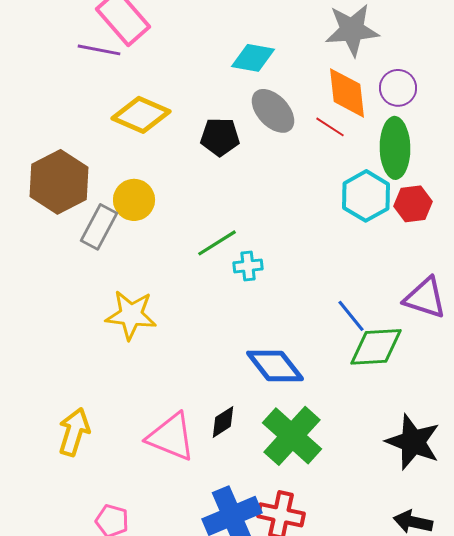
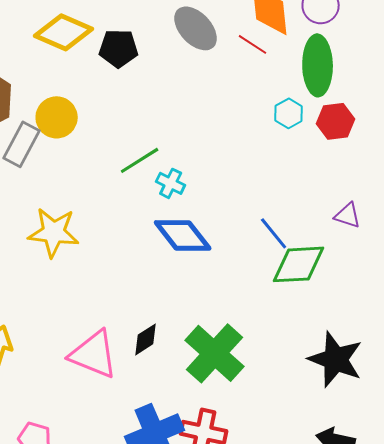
black pentagon: (220, 137) -> (119, 48), moved
cyan hexagon: (366, 196) -> (289, 113), size x0.6
cyan cross: (248, 266) -> (171, 183), turned 32
purple triangle: (425, 298) -> (348, 215), size x0.6
blue diamond: (275, 366) -> (183, 235), moved

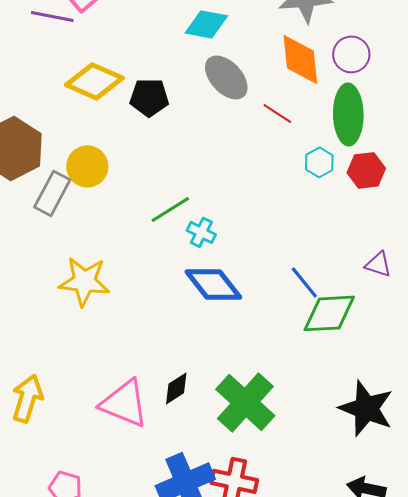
red line: (253, 44) -> (277, 113), moved

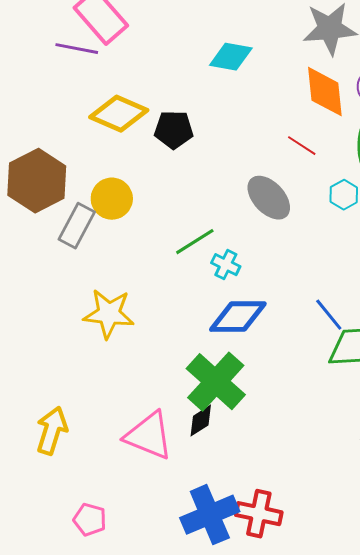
gray ellipse: (226, 77) -> (269, 198), moved
blue diamond: (213, 284) -> (238, 317), turned -52
green cross: (245, 402) -> (216, 382), moved

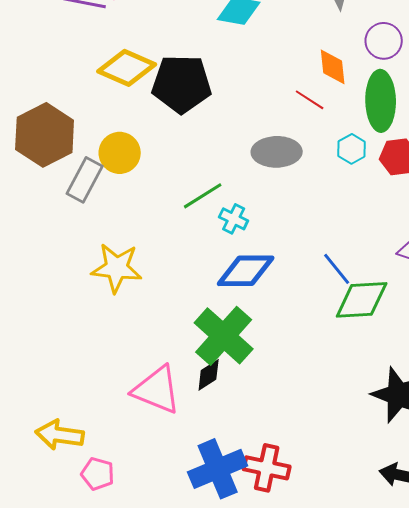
orange diamond: (325, 92) -> (333, 67), moved, size x0.7
black pentagon: (174, 130) -> (182, 84), size x1.5
gray ellipse: (269, 198) -> (277, 152), turned -48
yellow arrow: (52, 431) -> (60, 435), moved, turned -99

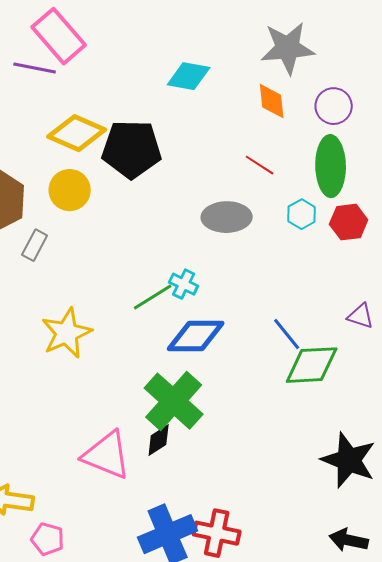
orange diamond: (333, 67) -> (272, 101), moved
yellow circle: (120, 153) -> (70, 190), moved
gray rectangle: (85, 180) -> (35, 245), size x0.7
green line: (203, 196) -> (153, 297), moved
yellow star: (117, 268) -> (67, 333), turned -30

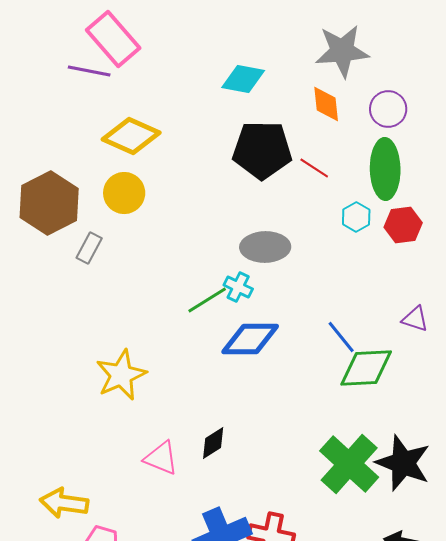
black pentagon: (132, 149) -> (262, 150), moved
gray ellipse: (227, 217) -> (265, 247), moved
yellow star: (67, 333) -> (121, 375), moved
green cross: (174, 401) -> (349, 464), moved
pink triangle: (107, 455) -> (161, 458), size x0.7

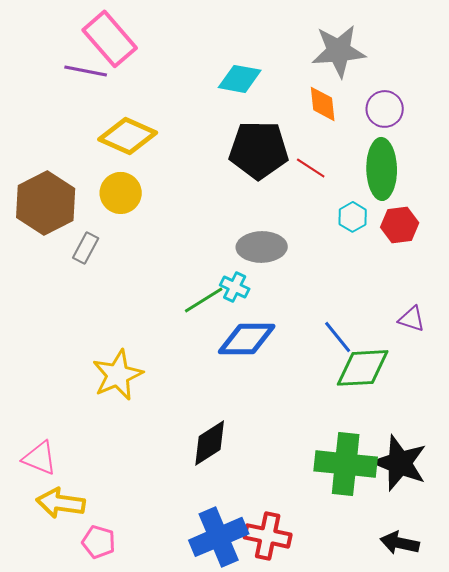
black diamond: (213, 443) -> (210, 443), size x1.4
pink triangle: (161, 458) -> (40, 458), moved
green cross: (349, 464) -> (346, 464), turned -36

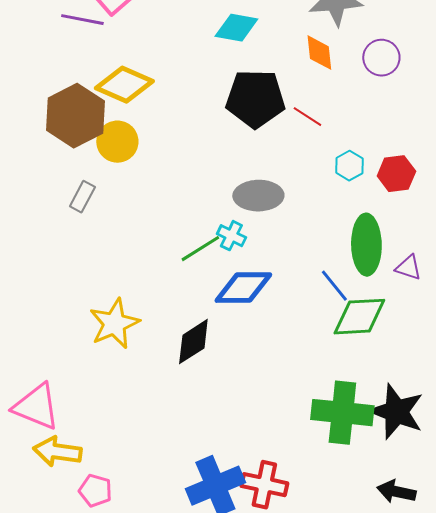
green ellipse: (382, 169) -> (366, 245), moved
brown hexagon: (46, 203) -> (75, 116), moved
black diamond: (210, 443) -> (193, 342), moved
pink triangle: (40, 458) -> (36, 407), size x1.4

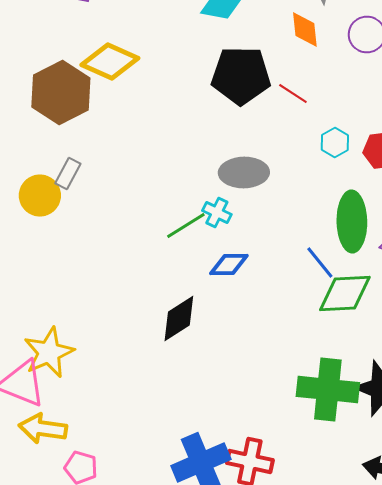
yellow circle: (117, 142) -> (40, 196), moved
blue diamond: (243, 288) -> (229, 264), size x0.7
yellow star: (114, 324) -> (49, 352), moved

